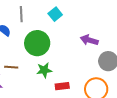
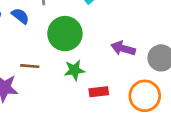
purple arrow: (89, 40) -> (123, 48), moved

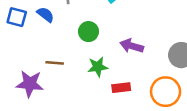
green circle: (65, 34) -> (89, 32), size x0.6
purple arrow: (123, 48) -> (132, 46), moved

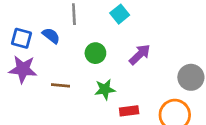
purple arrow: (132, 46) -> (140, 54), moved, turned 120
purple star: (30, 84) -> (23, 69), moved

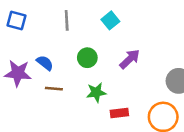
blue semicircle: (51, 36) -> (45, 63), moved
blue square: (22, 38) -> (17, 20), moved

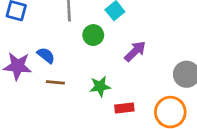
green circle: (87, 58) -> (93, 35), moved

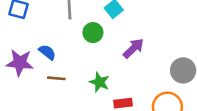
green star: (100, 86) -> (99, 82), turned 30

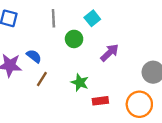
brown line: (56, 78) -> (42, 79), turned -63

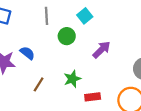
brown line: (42, 79) -> (39, 84), moved
green star: (80, 82) -> (72, 79), turned 30

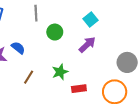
cyan square: (85, 16) -> (90, 19), moved

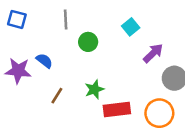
purple arrow: (87, 45) -> (153, 53), moved
red rectangle: (79, 89) -> (117, 109), size x1.5

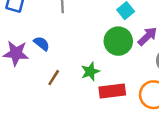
green circle: (88, 42) -> (118, 41), moved, size x1.5

